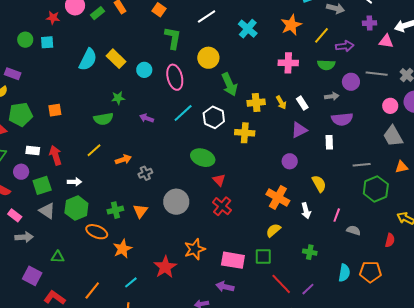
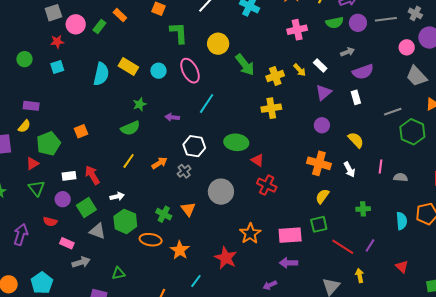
green circle: (25, 40) -> (24, 59), moved
purple circle: (351, 82) -> (358, 23), moved
white hexagon: (214, 117) -> (194, 146), moved
green cross: (115, 210) -> (164, 214), turned -35

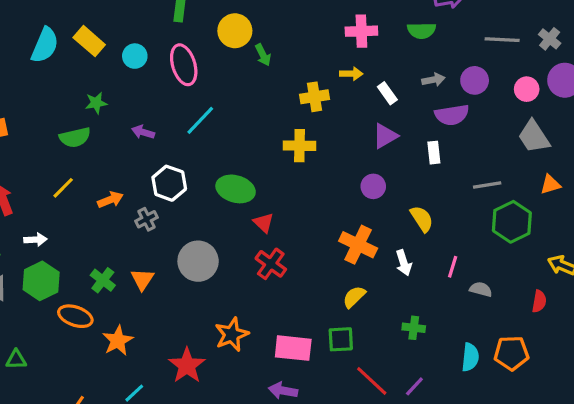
purple circle: (358, 23) -> (475, 80), moved
green arrow: (245, 65) -> (263, 55), moved, size x0.6
yellow arrow: (300, 70) -> (351, 74), moved, turned -56

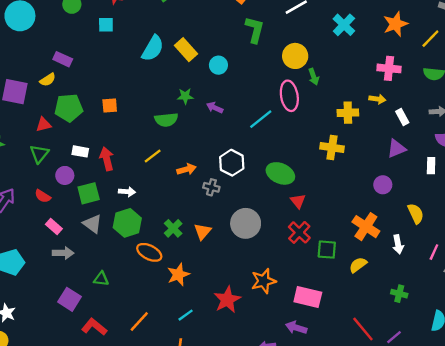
pink ellipse: (184, 65) -> (289, 96), moved
purple arrow: (143, 132) -> (215, 108), moved
gray cross: (146, 219) -> (211, 187), turned 35
green square: (341, 339) -> (327, 250), moved

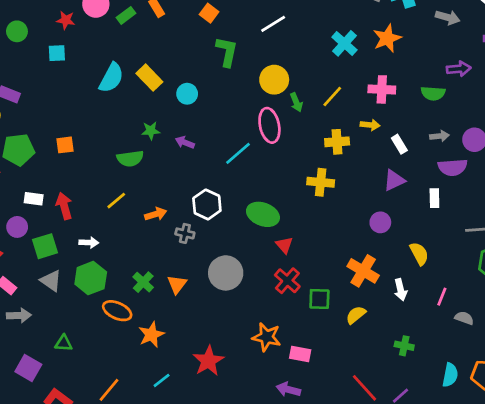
cyan cross: (344, 25) -> (344, 43), moved
yellow line: (430, 39) -> (332, 97), moved
orange star: (264, 281) -> (267, 337), moved, turned 30
pink rectangle: (308, 297) -> (300, 354), size x0.7

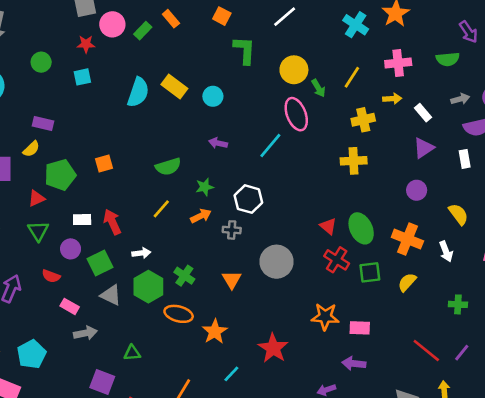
purple arrow: (459, 69) -> (468, 32), turned 70
green star: (151, 131) -> (205, 187), moved
green ellipse: (263, 214) -> (361, 228), moved, turned 52
green cross: (143, 282) -> (184, 276), moved

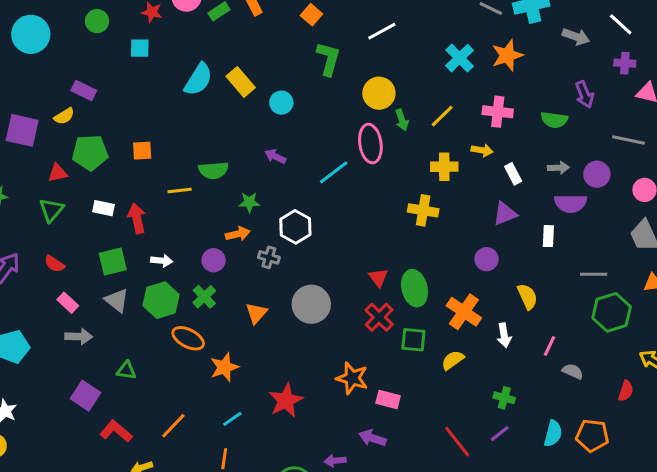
yellow line: (161, 209) -> (180, 191), moved, turned 30
purple circle: (71, 249) -> (214, 260), moved
purple line: (462, 353) -> (500, 434), moved

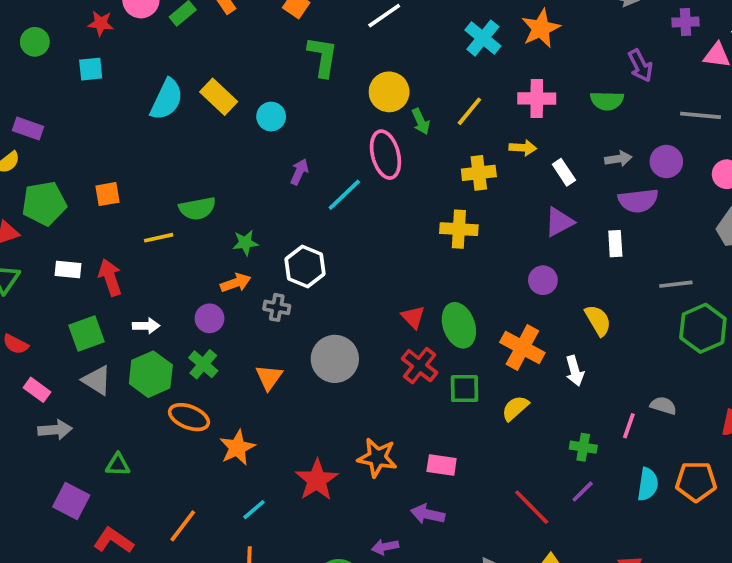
purple arrow: (275, 156) -> (299, 172), moved, turned 95
pink line: (550, 346) -> (629, 426), moved
orange star: (352, 378) -> (377, 458), moved

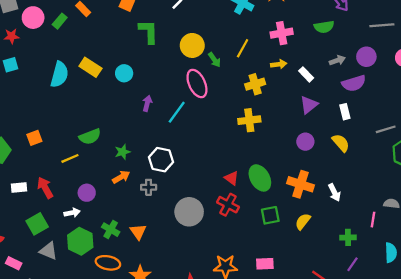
purple circle: (209, 318) -> (87, 193), moved
yellow semicircle: (598, 320) -> (341, 143), moved
red cross: (420, 366) -> (228, 205), moved
orange triangle: (269, 377) -> (138, 232), moved

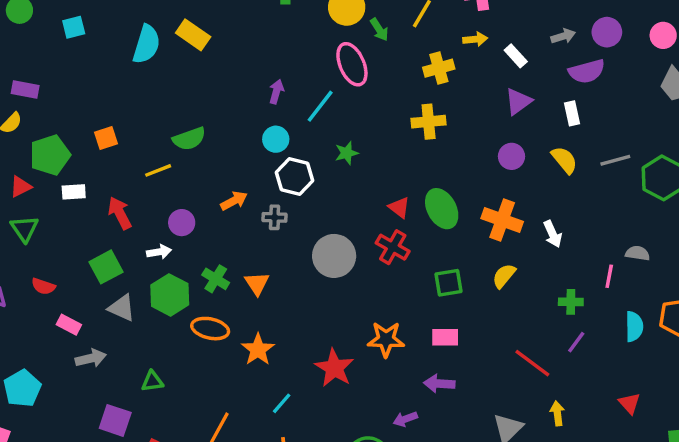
cyan circle: (124, 73) -> (276, 139), moved
gray line: (386, 129) -> (615, 160), moved
green star: (123, 152) -> (347, 153), moved
white rectangle: (19, 188) -> (74, 192), moved
green square: (270, 215) -> (449, 283), moved

